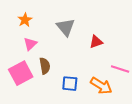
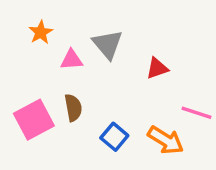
pink triangle: (30, 44) -> (72, 60), moved, turned 40
blue square: (70, 84) -> (114, 137), turned 35

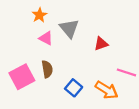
orange star: (41, 32) -> (39, 15), moved
pink triangle: (72, 60) -> (46, 38), turned 32

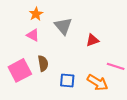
pink triangle: (46, 38) -> (33, 35), moved
blue square: (74, 88) -> (67, 81), turned -35

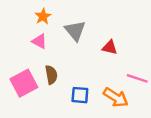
red triangle: (92, 40) -> (110, 47), turned 32

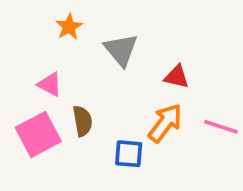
pink triangle: (39, 41) -> (50, 84), moved
orange arrow: (116, 97) -> (165, 123), moved, turned -85

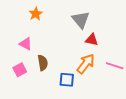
gray triangle: (121, 50) -> (81, 20), moved
pink square: (38, 134) -> (20, 70), size x0.6

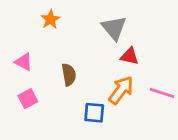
pink triangle: (26, 44) -> (24, 62), moved
brown semicircle: (43, 63) -> (69, 75), moved

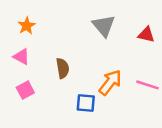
orange star: (50, 19) -> (27, 26), moved
red triangle: (130, 56) -> (146, 35), moved

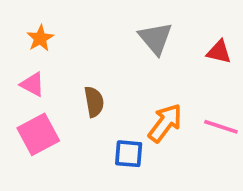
pink square: (25, 90) -> (38, 134), size x1.5

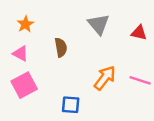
brown semicircle: (94, 102) -> (61, 47), moved
blue square: (129, 154) -> (71, 105), moved

